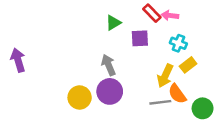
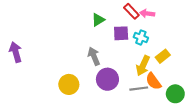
cyan cross: (178, 43) -> (141, 37), moved
purple circle: (110, 91) -> (107, 79), moved

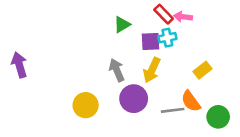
cyan cross: (141, 37) -> (167, 38), moved, turned -32
yellow arrow: (143, 66) -> (152, 70), moved

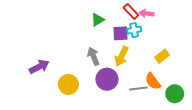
purple arrow: (19, 65) -> (39, 67), moved, turned 78

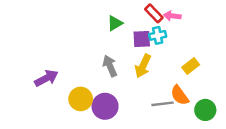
purple circle: (107, 79) -> (105, 106), moved

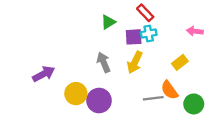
pink arrow: (172, 16) -> (195, 31), moved

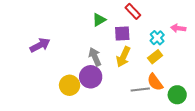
cyan cross: (149, 33) -> (157, 38), moved, turned -32
yellow rectangle: (180, 62) -> (155, 57), moved
purple arrow: (44, 74) -> (40, 45), moved
purple circle: (99, 100) -> (91, 77), moved

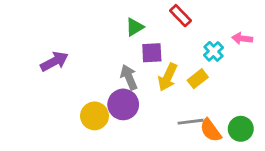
purple square: (122, 34) -> (152, 53), moved
yellow rectangle: (155, 57) -> (198, 79), moved
orange semicircle: (155, 82) -> (211, 130), moved

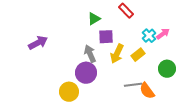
pink arrow: (242, 38) -> (163, 34), moved, turned 136
yellow circle: (95, 116) -> (69, 92), moved
green circle: (241, 129) -> (167, 69), moved

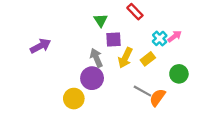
green triangle: (94, 19) -> (101, 20), turned -32
gray line: (133, 85) -> (142, 91), turned 36
orange semicircle: (147, 91) -> (157, 97), turned 72

